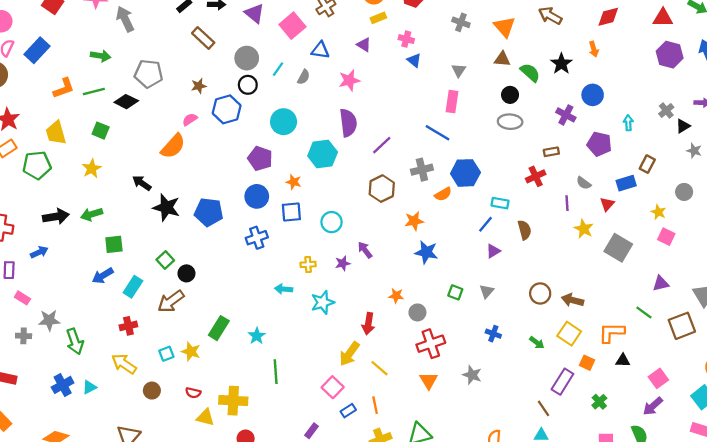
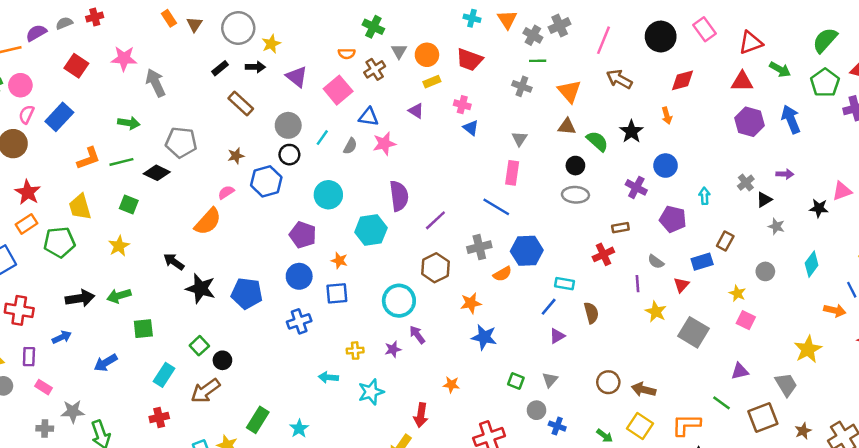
pink star: (349, 80) -> (384, 144), moved
cyan circle: (332, 222) -> (399, 301), moved, size x1.4
blue arrow: (103, 276) -> (106, 363), moved
gray circle: (417, 312) -> (536, 410), moved

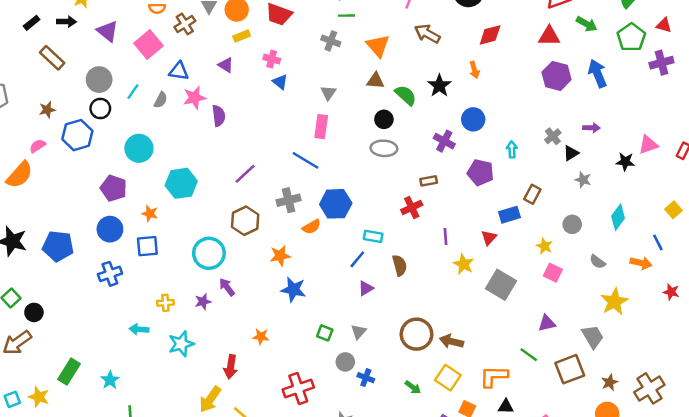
purple semicircle: (399, 196) -> (219, 116), moved, size x0.7
gray semicircle: (656, 262) -> (598, 262), moved
brown circle: (608, 382) -> (416, 334), size x1.4

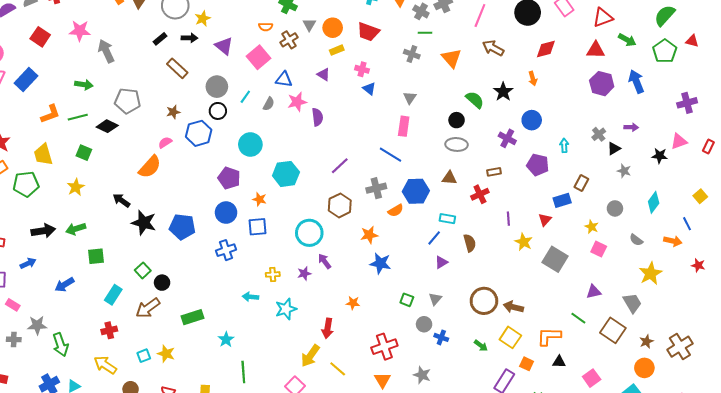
purple cross: (661, 63) -> (687, 103), moved
brown triangle: (375, 81) -> (449, 178), moved
brown square: (570, 369) -> (613, 330), turned -35
green rectangle: (69, 372) -> (192, 317), moved, turned 40

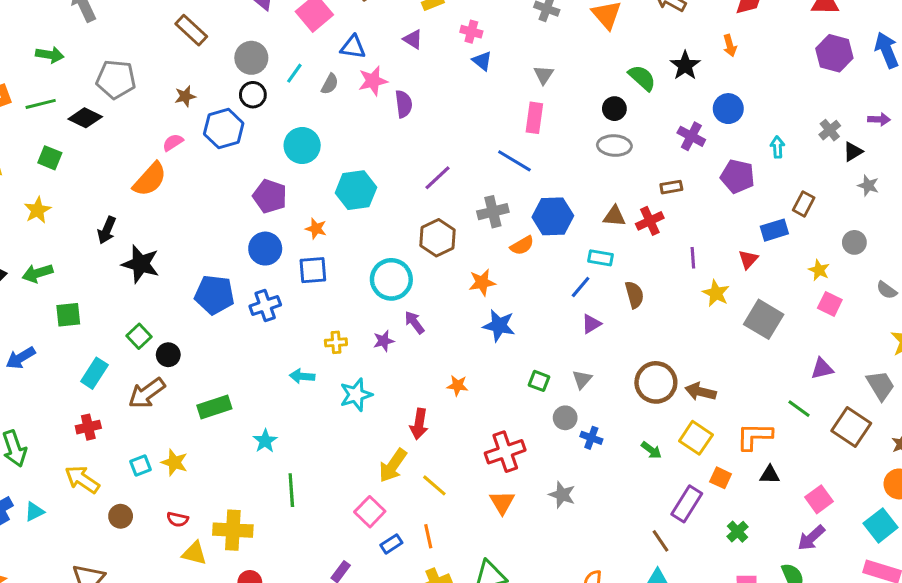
brown triangle: (449, 178) -> (614, 216), moved
black arrow: (121, 200) -> (107, 230), turned -102
blue pentagon: (182, 227) -> (214, 295), moved

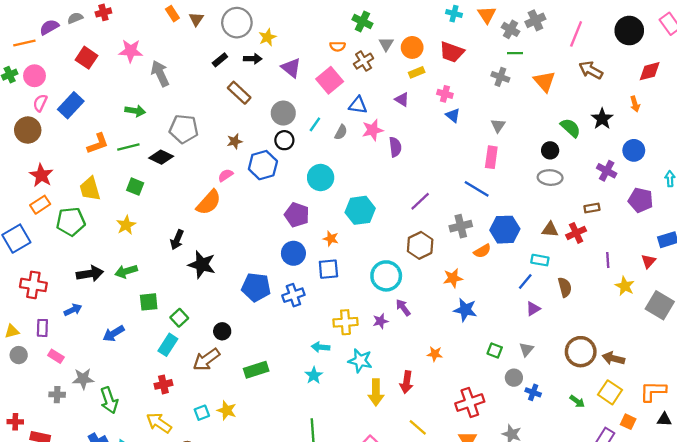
green square: (139, 336) -> (179, 318), moved
yellow cross: (336, 342) -> (345, 322), size x1.5
cyan star: (356, 395) -> (360, 361), turned 30
cyan star: (265, 441) -> (314, 375), moved
yellow arrow: (393, 465) -> (376, 392), moved, turned -35

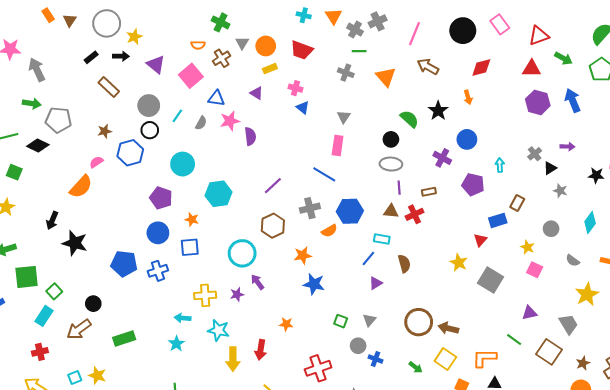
green arrow: (135, 111) -> (32, 103), moved
purple line: (608, 260) -> (399, 188), moved
green square: (149, 302) -> (27, 277), size x1.4

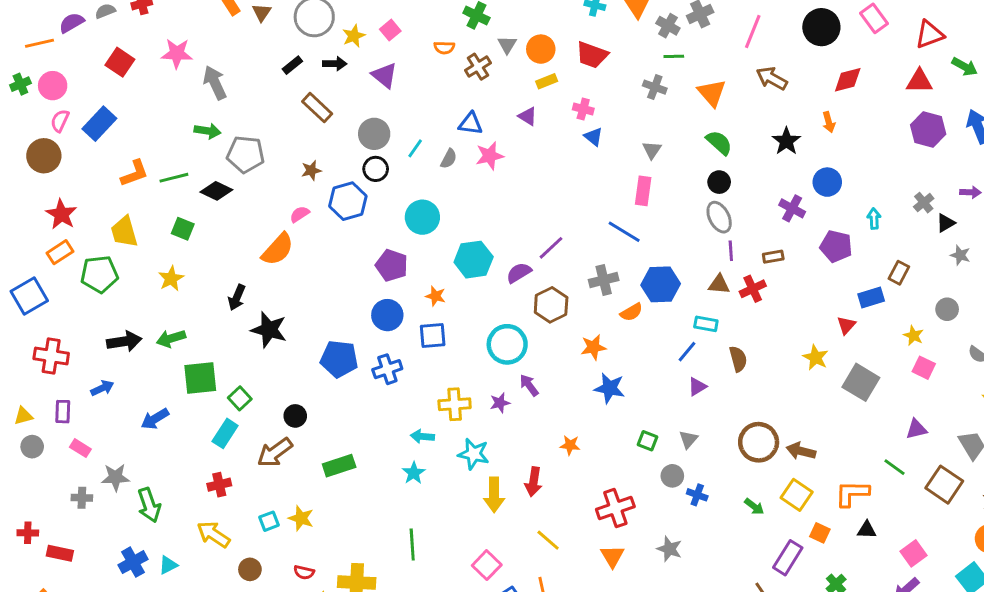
pink square: (191, 76) -> (390, 30), moved, size x0.6
green semicircle: (409, 119) -> (719, 143), moved
purple semicircle: (250, 136) -> (519, 273), moved, turned -114
gray ellipse: (391, 164) -> (719, 217), turned 60

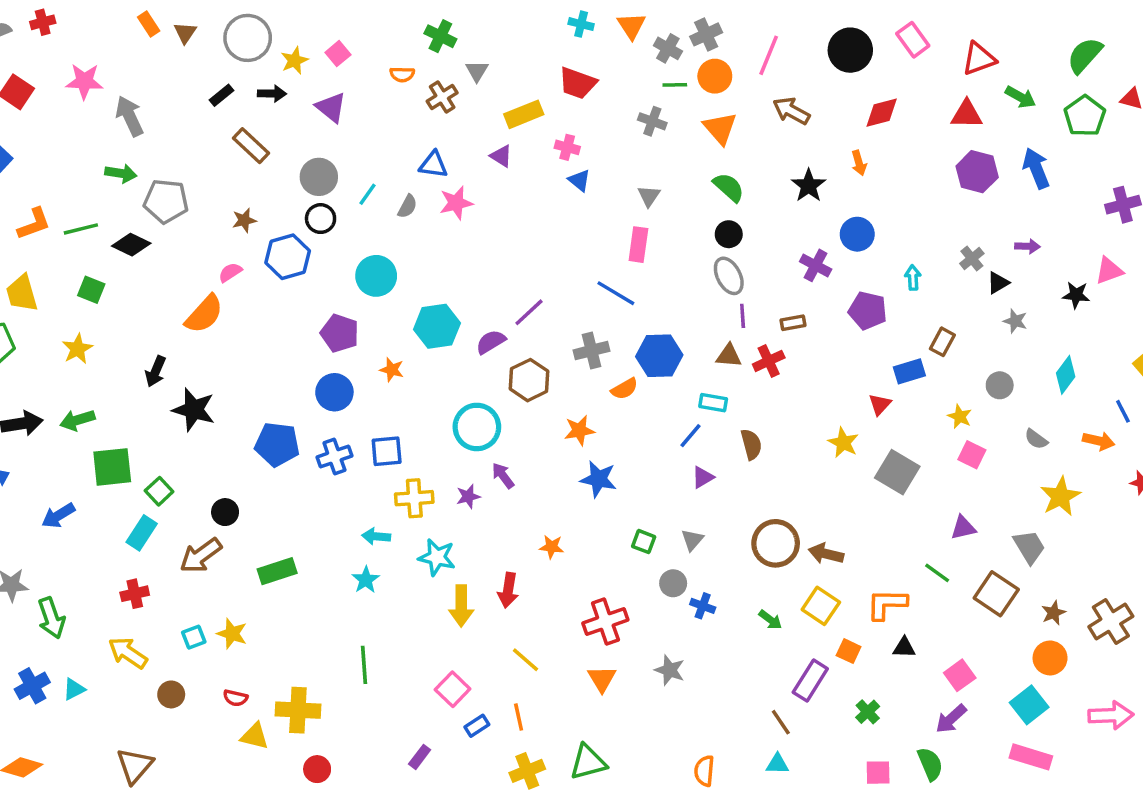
orange circle: (541, 49) -> (715, 76), moved
yellow rectangle: (547, 81) -> (524, 114), size x1.5
blue square: (433, 336) -> (387, 451), moved

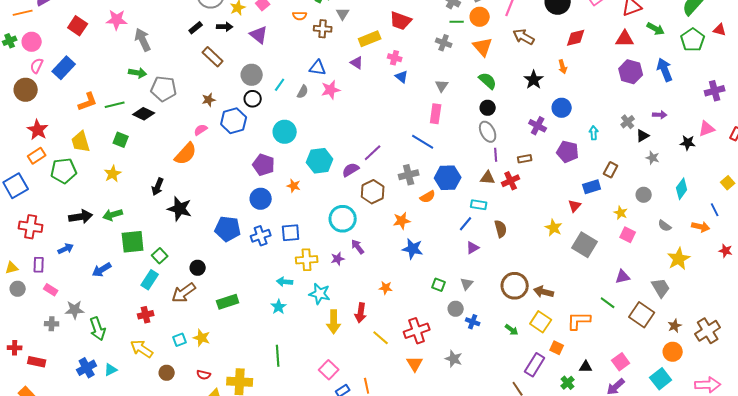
brown cross: (442, 97) -> (323, 29), turned 36
black triangle: (904, 648) -> (586, 367), moved
yellow line: (526, 660) -> (381, 338), moved

